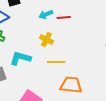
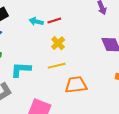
cyan arrow: (46, 14) -> (36, 21), turned 48
yellow cross: (46, 40) -> (58, 43), moved, turned 32

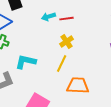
cyan arrow: (36, 21) -> (48, 17), turned -40
yellow line: (57, 66) -> (62, 64), turned -60

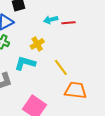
yellow cross: (67, 42) -> (37, 44), moved
yellow line: (62, 64) -> (61, 67), turned -66

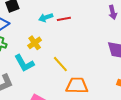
cyan L-shape: (25, 63) -> (24, 63), turned -130

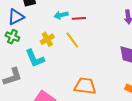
yellow line: (60, 64) -> (72, 40), moved

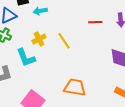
cyan arrow: (61, 15) -> (40, 11), moved
red line: (79, 18) -> (95, 22), moved

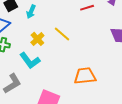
cyan arrow: (40, 11) -> (31, 12), turned -40

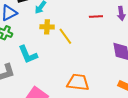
yellow cross: (37, 39) -> (47, 27), moved, turned 32

